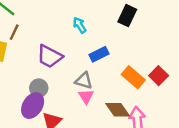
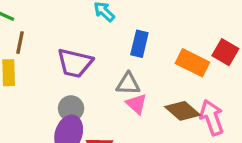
blue rectangle: (99, 54) -> (139, 44), turned -36

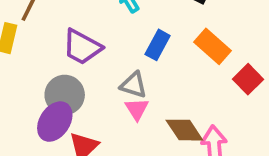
orange rectangle: (192, 63) -> (213, 46), moved
gray circle: (71, 108) -> (65, 95), size x1.4

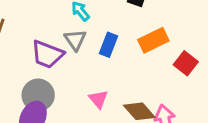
orange rectangle: (213, 46) -> (153, 40), turned -60
gray triangle: (134, 85) -> (75, 40), moved, turned 45

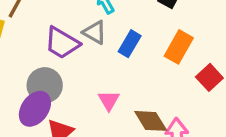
gray triangle: (75, 40) -> (95, 32), turned -35
orange rectangle: (153, 40) -> (179, 47), turned -44

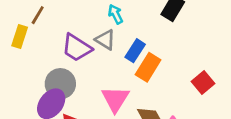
orange rectangle: (179, 47) -> (148, 67), moved
pink triangle: (109, 100) -> (115, 99), size x1.5

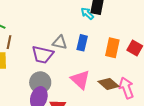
cyan arrow: (116, 14) -> (87, 13), moved
orange rectangle: (148, 67) -> (112, 48), moved

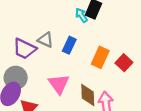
brown diamond: (108, 84) -> (88, 95), turned 35

